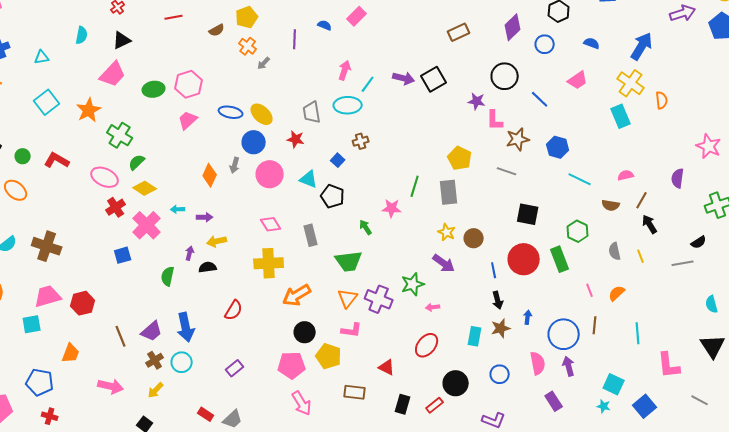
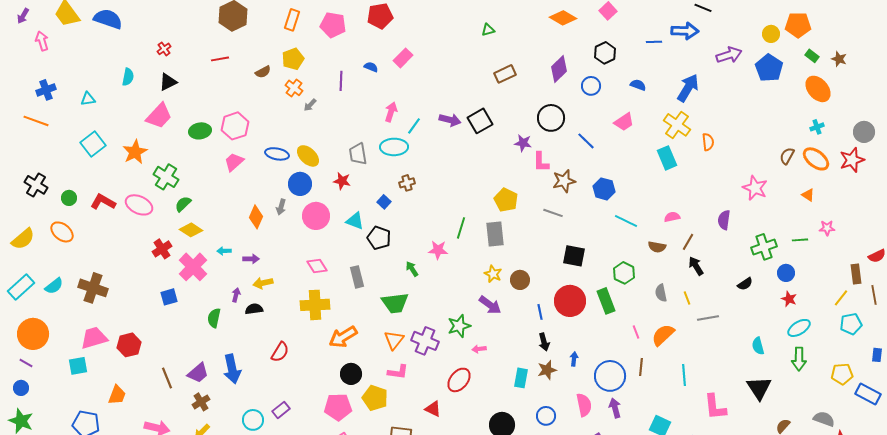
pink ellipse: (105, 177) -> (139, 205), moved
gray line: (683, 263) -> (708, 318), moved
orange semicircle: (617, 293) -> (663, 335), size x1.4
red ellipse: (427, 345) -> (459, 380), moved
cyan circle: (182, 362) -> (253, 420), moved

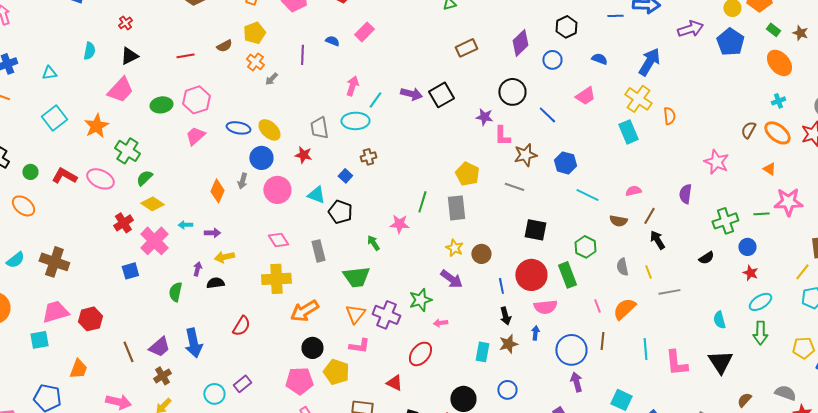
red line: (220, 59) -> (185, 56), moved
pink star: (827, 228) -> (788, 202), size x1.8
pink semicircle: (584, 405) -> (545, 307), moved, turned 95
pink L-shape: (715, 407) -> (676, 363), moved

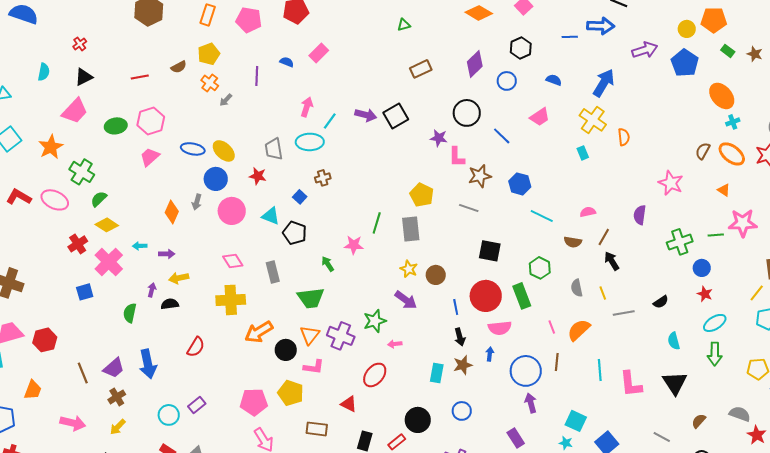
orange ellipse: (779, 63) -> (722, 96), moved
cyan rectangle: (628, 132) -> (583, 153), size x0.6
black semicircle: (706, 258) -> (661, 302), moved
black circle: (312, 348) -> (286, 350), moved

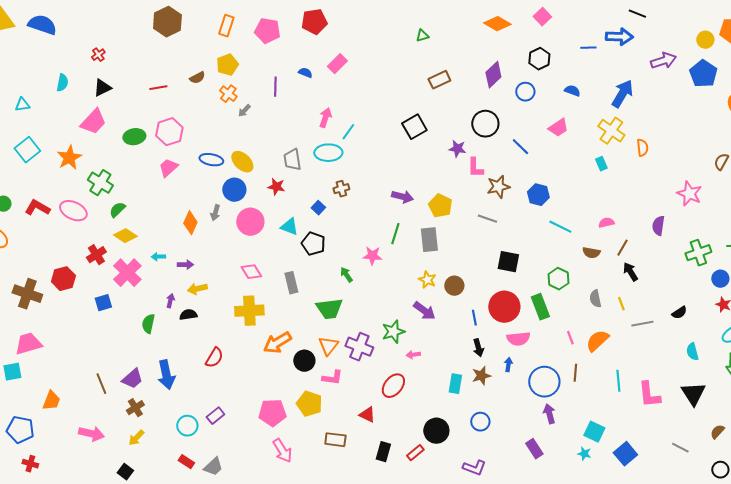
purple arrow: (366, 115) -> (402, 197), moved
red hexagon: (45, 340) -> (63, 279), moved

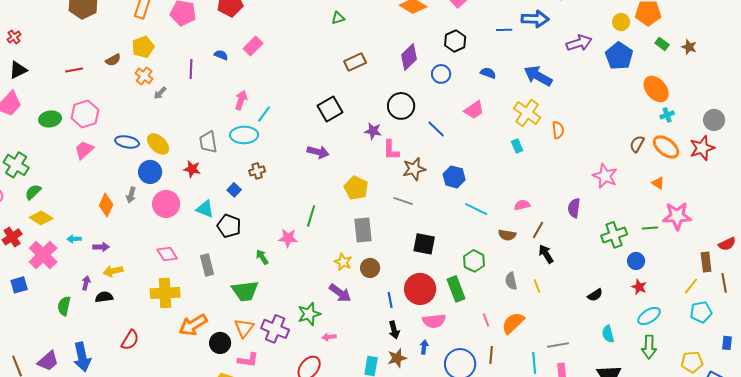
blue arrow: (622, 94) -> (538, 76), turned -92
purple arrow: (402, 197) -> (318, 152), moved
gray rectangle: (429, 240) -> (363, 230), moved
gray line: (642, 324) -> (558, 345), moved

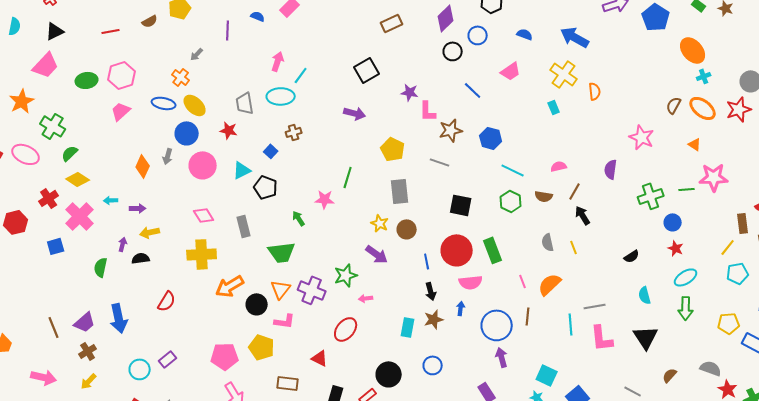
orange cross: (144, 76) -> (181, 77), moved
black circle: (401, 106) -> (453, 51), moved, size x0.7
cyan triangle: (205, 209) -> (242, 170), turned -48
green hexagon: (474, 261) -> (511, 201), moved

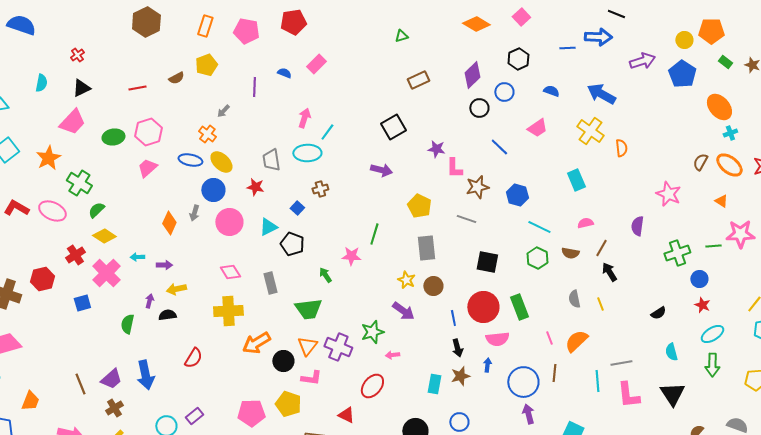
cyan rectangle: (554, 107) -> (576, 180), moved, size x1.5

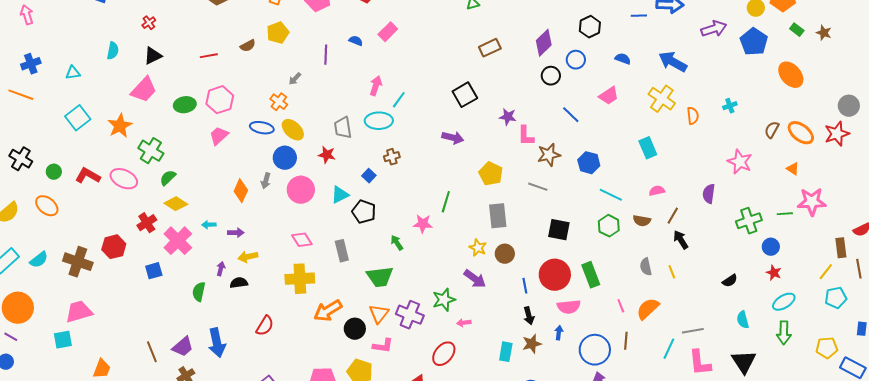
cyan cross: (730, 133) -> (730, 106), moved
cyan line: (597, 381) -> (669, 349), turned 30

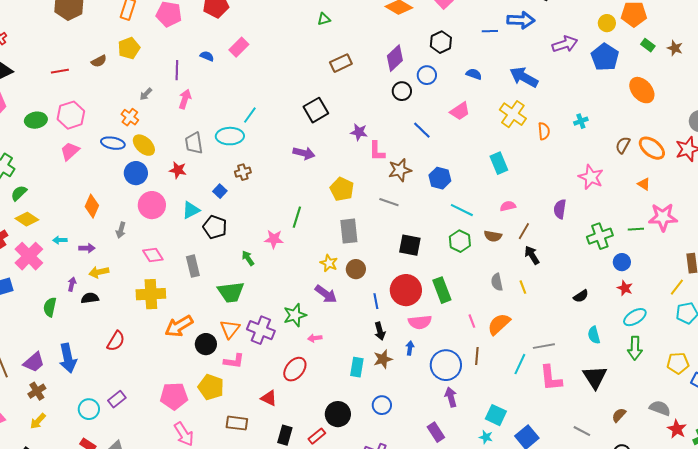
pink arrow: (376, 86) -> (185, 99), moved
gray arrow: (266, 181) -> (121, 230), moved

